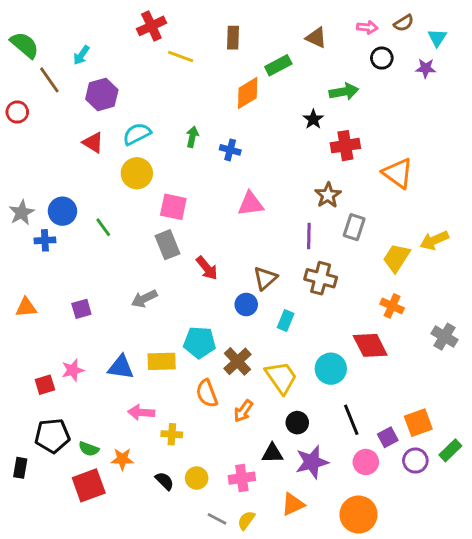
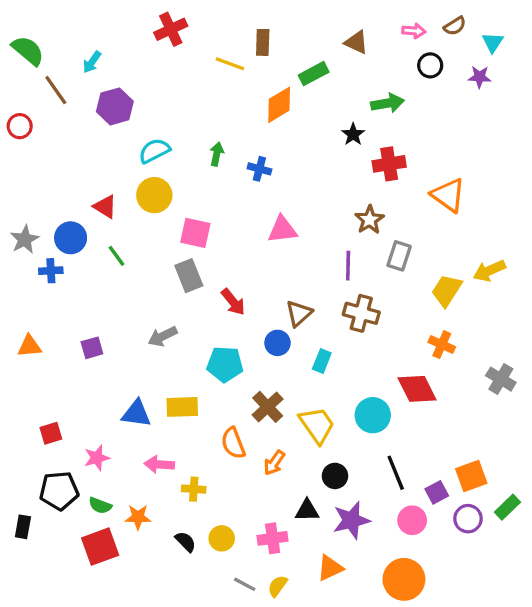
yellow line: (181, 57) -> (230, 64), moved
red triangle: (93, 143) -> (105, 207), moved
cyan pentagon: (200, 342) -> (225, 364), moved
pink star: (73, 370) -> (97, 458), moved

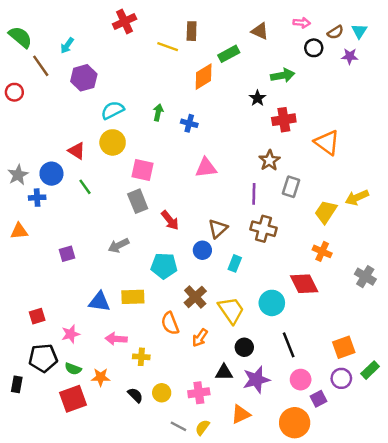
brown semicircle: (455, 26) -> (335, 32), moved
orange triangle: (30, 346) -> (19, 231), moved
purple square: (437, 492) -> (319, 399), moved

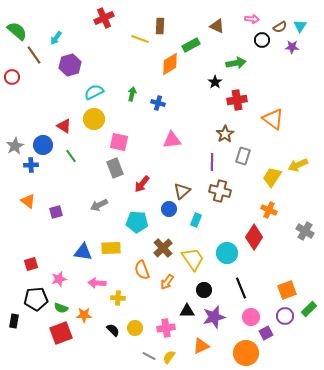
red arrow: (170, 220) -> (142, 184), turned 78
orange triangle: (19, 231) -> (28, 201), moved, turned 42
red diamond: (304, 284) -> (254, 237), turned 60

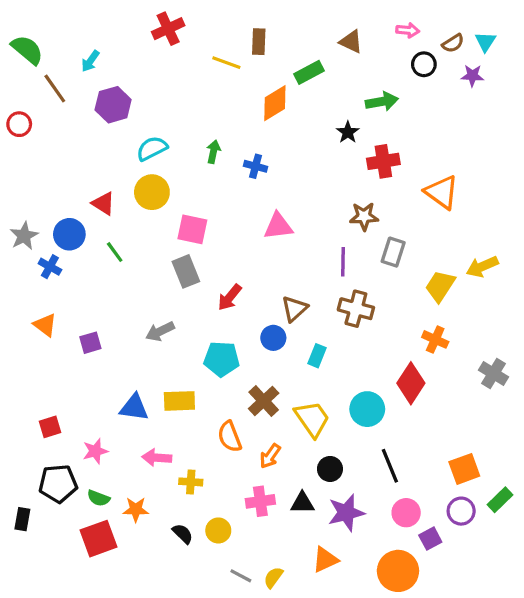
brown star: (225, 134) -> (364, 216), turned 30
blue cross: (31, 165) -> (50, 267), turned 32
pink cross: (166, 328) -> (260, 501), moved

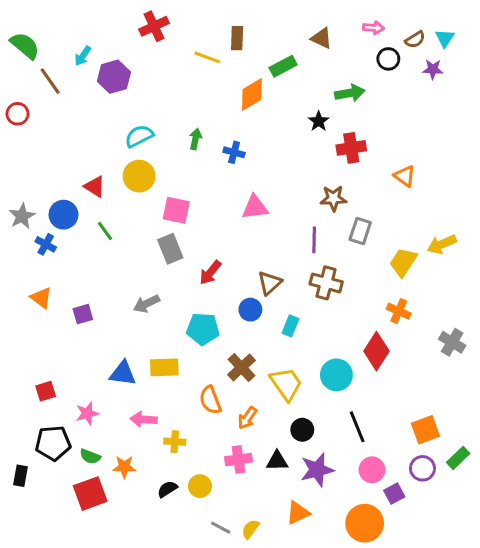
purple hexagon: (113, 105) -> (114, 77), moved
orange triangle: (442, 192) -> (405, 176), size x0.7
black semicircle: (183, 534) -> (167, 489), turned -78

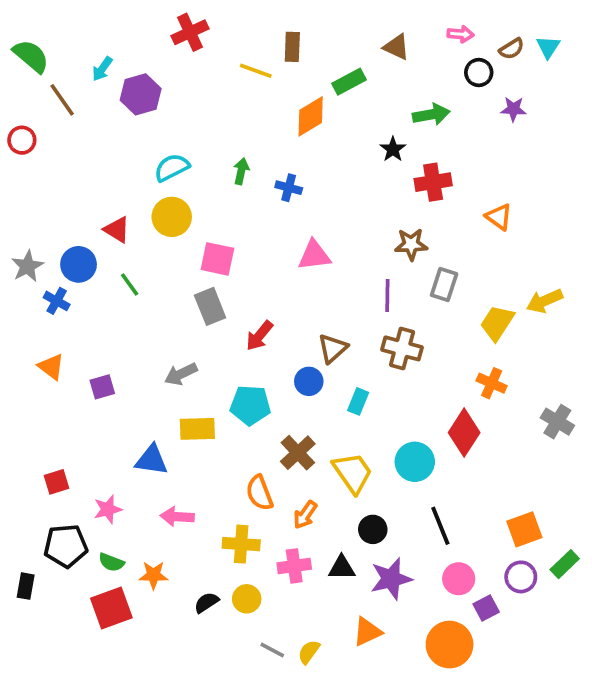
purple star: (433, 69) -> (513, 109), moved
yellow rectangle: (164, 367) -> (197, 429), moved
yellow cross: (175, 442) -> (241, 544), moved, size x1.4

